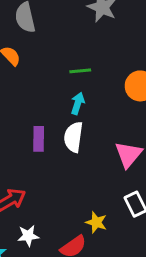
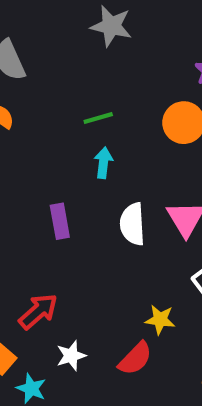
white semicircle: (73, 137) -> (132, 224), moved

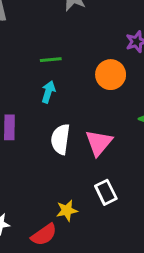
yellow star: (160, 320) -> (67, 211), turned -30

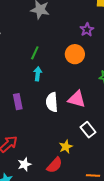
green line: (51, 60) -> (35, 53), turned -48
pink triangle: (99, 143) -> (77, 99), turned -42

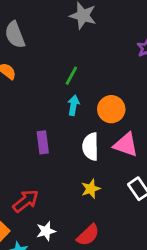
orange circle: (75, 54) -> (111, 109), moved
yellow star: (66, 147) -> (91, 189), moved

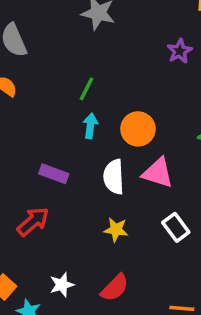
purple rectangle: (43, 142) -> (54, 174), turned -60
yellow star: (91, 189) -> (116, 230), turned 30
red arrow: (26, 201) -> (33, 222), moved

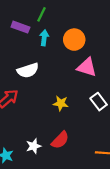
purple rectangle: (54, 174) -> (20, 27), moved
white semicircle: (114, 177) -> (28, 70), moved, turned -105
white star: (62, 285) -> (34, 146), moved

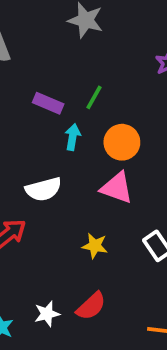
green line: (41, 14) -> (94, 97), moved
purple rectangle: (20, 27) -> (48, 103), moved
pink triangle: (87, 67) -> (117, 188), moved

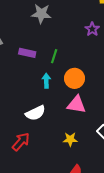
purple rectangle: (48, 103) -> (27, 53), moved

